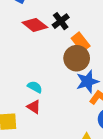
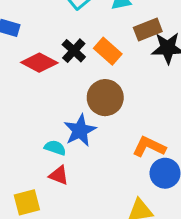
orange rectangle: (81, 42) -> (108, 51), moved
blue star: (87, 81) -> (80, 130), moved

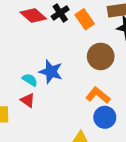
brown circle: (105, 98) -> (101, 56), moved
blue star: (80, 130) -> (51, 72), turned 30

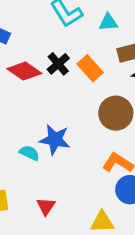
red triangle: (28, 100) -> (46, 206), moved, turned 35

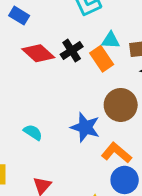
cyan triangle: (108, 22) -> (111, 40), moved
blue star: (55, 140) -> (85, 127), moved

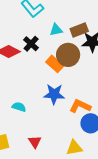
orange rectangle: (102, 59) -> (55, 64), moved
brown circle: (121, 105) -> (68, 55), moved

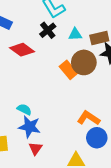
black cross: (31, 44) -> (48, 30), moved
blue star: (54, 94) -> (29, 127), moved

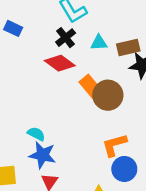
red diamond: (22, 50) -> (60, 63), moved
brown circle: (84, 62) -> (108, 95), moved
orange L-shape: (89, 118) -> (114, 145), turned -50

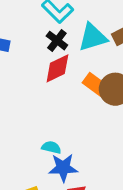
cyan triangle: (99, 43) -> (93, 37), size x1.6
red diamond: (60, 63) -> (57, 68), turned -48

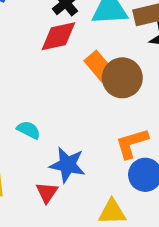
blue star: (63, 168) -> (67, 165), moved

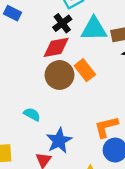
brown circle: (122, 78) -> (60, 75), moved
blue star: (67, 165) -> (59, 141), turned 30

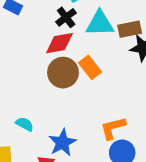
cyan semicircle: (32, 114) -> (25, 124), moved

